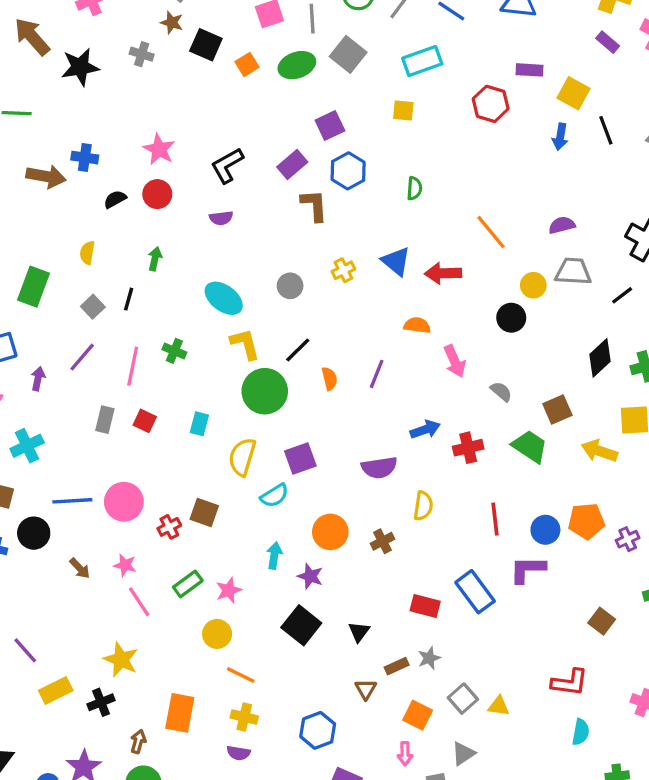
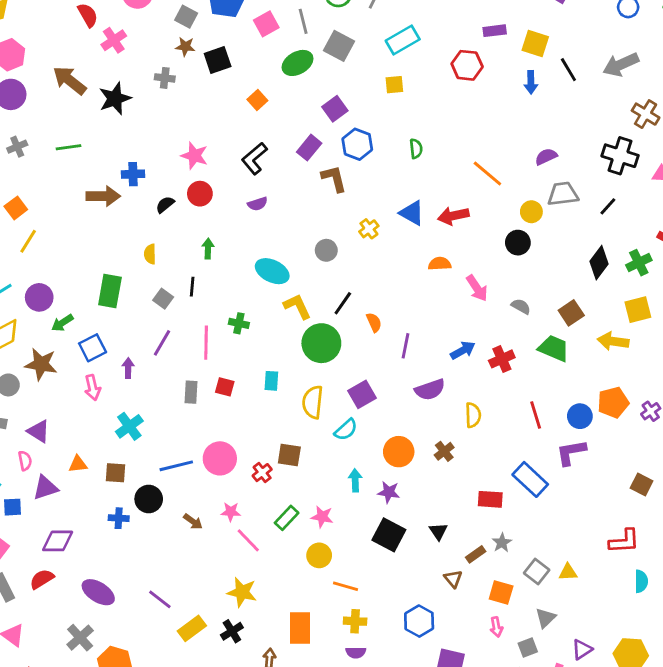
black square: (206, 45) -> (218, 60), turned -32
orange square: (247, 64) -> (257, 100), moved
purple line: (377, 374) -> (406, 346), moved
pink star: (229, 590) -> (322, 517), turned -30

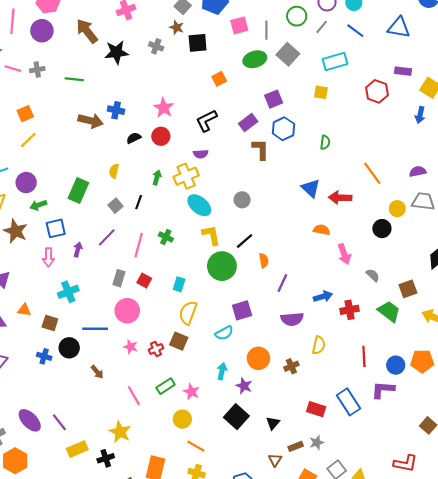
yellow cross: (369, 229) -> (186, 176), moved, size x1.6
yellow semicircle: (313, 402) -> (188, 313), moved
pink circle: (220, 458) -> (127, 311), moved
pink star: (231, 512) -> (131, 347), moved
purple ellipse: (98, 592) -> (30, 420), moved

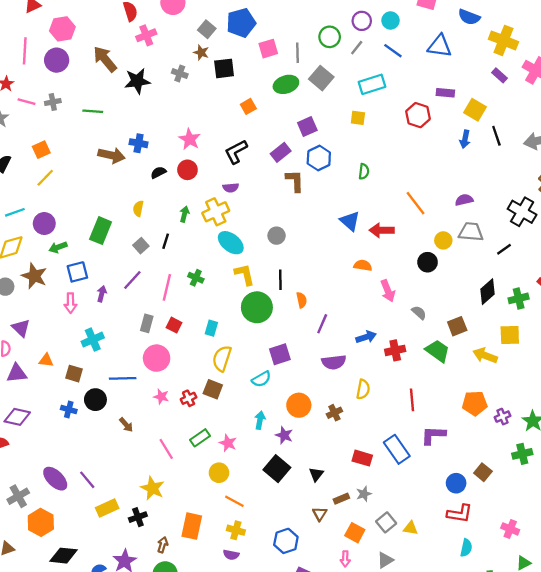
black line: (245, 241) -> (280, 280), turned -48
blue circle: (396, 365) -> (456, 483), moved

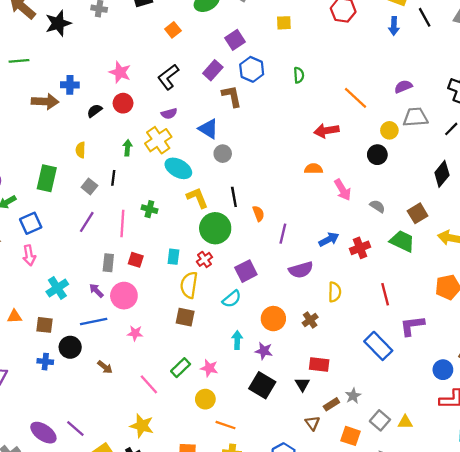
blue triangle: (350, 221) -> (208, 129), moved
purple arrow: (102, 294) -> (96, 291), moved, turned -49
red cross: (189, 398) -> (204, 259), moved
red rectangle: (362, 458) -> (319, 364), moved

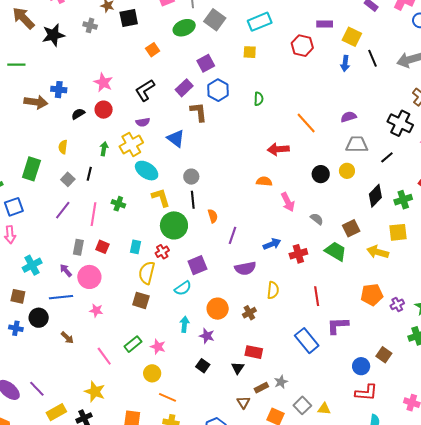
yellow circle: (389, 130) -> (347, 171), moved
gray circle: (223, 154) -> (191, 177), moved
black square: (262, 385) -> (203, 366), size x0.6

